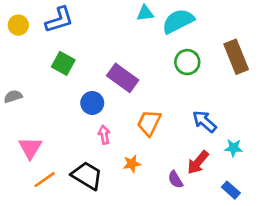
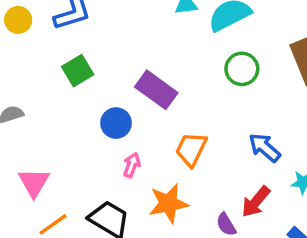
green square: (63, 63) -> (78, 71), turned 30
pink arrow: (104, 135) -> (132, 165), turned 30
orange star: (132, 164) -> (168, 203), size x1.6

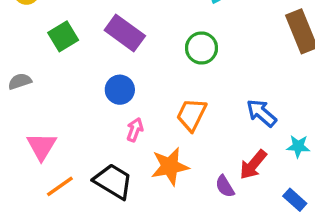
green circle: (242, 69) -> (201, 48), moved
green square: (78, 71) -> (63, 36), moved
purple rectangle: (156, 90) -> (125, 33), moved

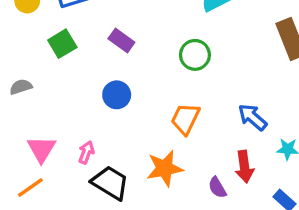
purple rectangle: (125, 33) -> (121, 41), size x0.7
pink arrow: (135, 130) -> (86, 152), moved
red arrow: (253, 165) -> (245, 167), turned -48
orange line: (60, 186) -> (30, 188), moved

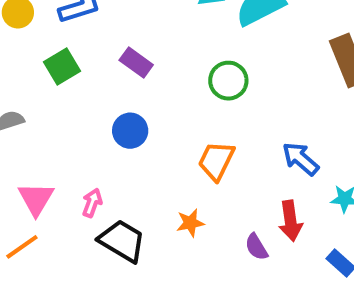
orange star: (165, 168) -> (190, 223), size x0.6

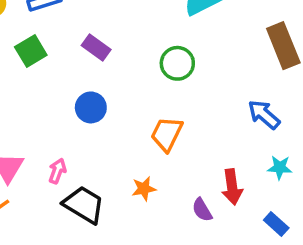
blue arrow: (300, 159) -> (264, 115), moved

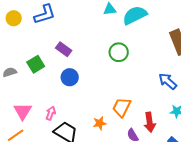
purple rectangle: (96, 47) -> (64, 49), moved
green square: (31, 51) -> (36, 64), moved
orange trapezoid: (167, 134) -> (122, 107), moved

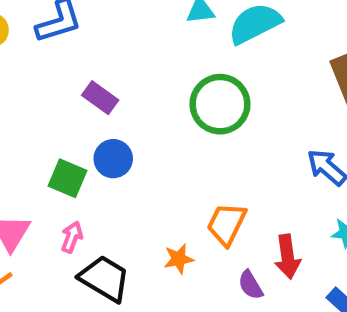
green circle: (119, 52) -> (220, 104), size x1.4
green square: (36, 64) -> (67, 178), moved, turned -36

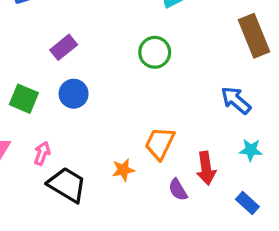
purple rectangle: (100, 98) -> (64, 47), turned -75
green circle: (220, 104) -> (155, 52), size x0.7
green square: (67, 178) -> (24, 99), moved

